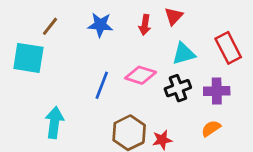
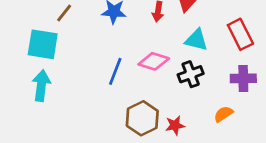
cyan triangle: (184, 54) -> (196, 40), turned 30
purple cross: (217, 91) -> (243, 78), moved
cyan arrow: (54, 123) -> (41, 86), moved

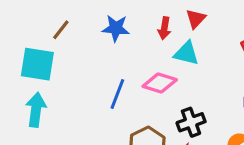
cyan triangle: (196, 40) -> (186, 53), moved
black cross: (191, 74) -> (191, 122), moved

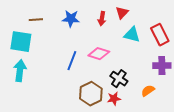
brown line: (61, 30) -> (36, 20), turned 48
cyan triangle: (186, 53) -> (132, 35), moved
black cross: (191, 122) -> (119, 79), turned -36

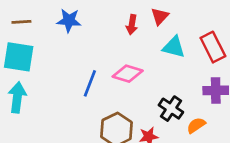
blue star: (71, 19) -> (69, 20), moved
brown line: (36, 20) -> (21, 22), moved
black cross: (119, 79) -> (171, 109), moved

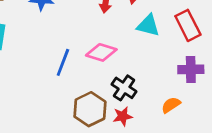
black cross: (171, 109) -> (124, 88), moved

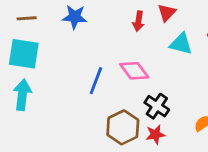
pink diamond: (101, 52) -> (134, 71), turned 36

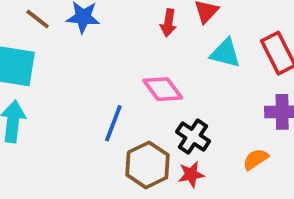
brown line: (27, 18) -> (38, 19), moved, turned 42
blue line: (96, 81) -> (113, 123), moved

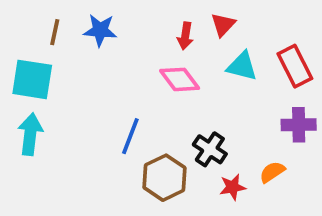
brown line: (38, 19) -> (55, 32), turned 64
pink diamond: (163, 89) -> (180, 79), moved
red star: (191, 174) -> (233, 187), moved

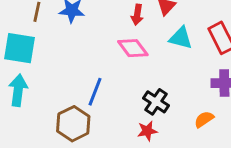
brown hexagon: (164, 178) -> (73, 124), moved
red star: (233, 187) -> (147, 131), moved

